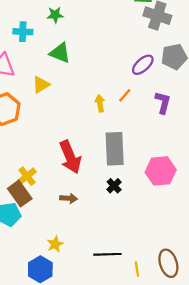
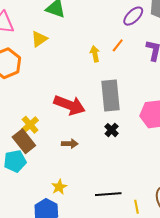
red arrow: (70, 157) -> (69, 105), turned -44

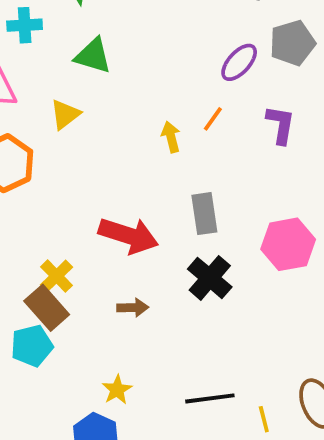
gray rectangle: (111, 96) -> (204, 214), size x0.7
black cross: (112, 130) -> (210, 278), size x1.6

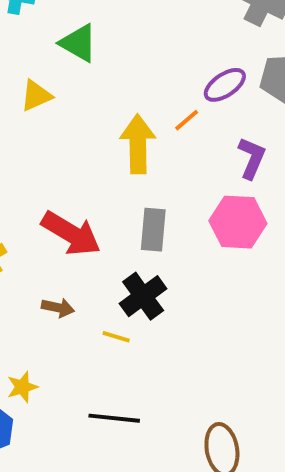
orange line: (213, 119) -> (187, 120), moved
yellow arrow: (171, 137) -> (138, 144), size x1.8
pink hexagon: (288, 244) -> (238, 222), moved
yellow line: (264, 419) -> (116, 337), moved, turned -72

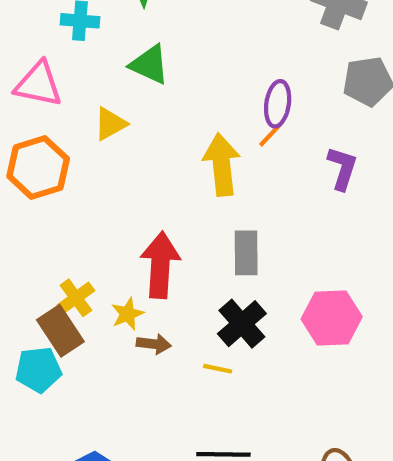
purple ellipse: (225, 85) -> (278, 104), moved, turned -42
pink hexagon: (238, 222) -> (332, 318), moved
red arrow: (71, 233) -> (160, 265), turned -112
yellow star: (22, 387) -> (128, 314), moved

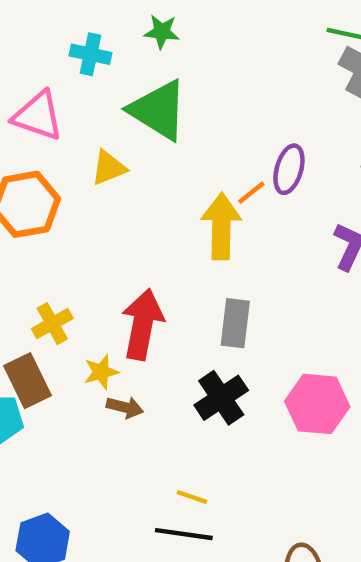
green triangle: (150, 65) -> (158, 110), size x1.4
orange line: (270, 135) -> (251, 193), moved
yellow cross: (76, 298) -> (52, 324), moved
yellow line: (218, 369) -> (192, 497), moved

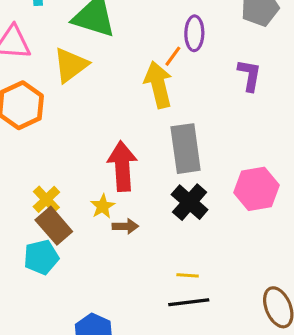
yellow triangle: (109, 168) -> (71, 65), size x1.4
gray rectangle: (235, 323) -> (186, 149), size x1.4
yellow cross: (52, 324) -> (46, 199), moved

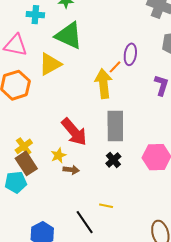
red arrow: (122, 166) -> (74, 132), turned 136
black cross: (190, 202) -> (113, 160), size x0.7
black line: (189, 302) -> (85, 222), moved, turned 55

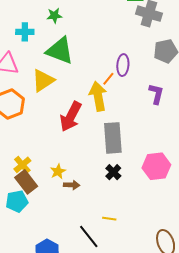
red arrow: (74, 132) -> (71, 117), moved, turned 72

